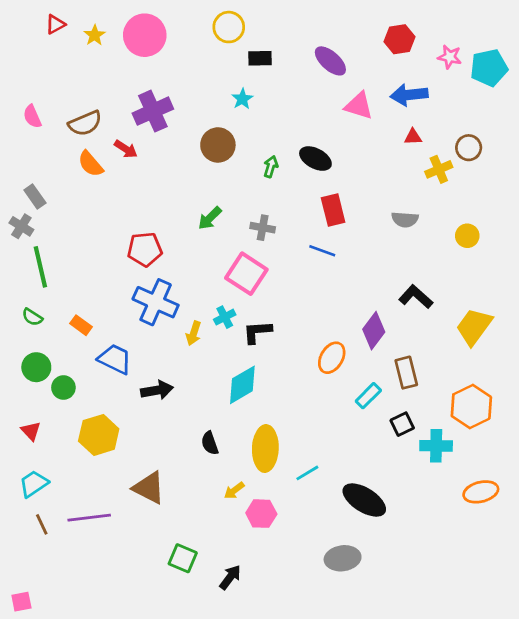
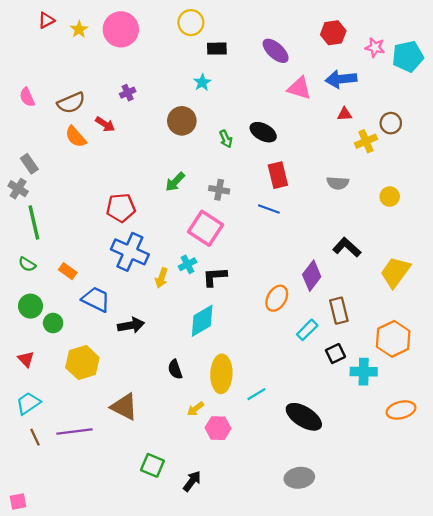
purple cross: (153, 111) -> (128, 93), size x0.5
green arrow: (271, 167) -> (226, 139), turned 138
gray ellipse: (343, 558) -> (299, 478), moved

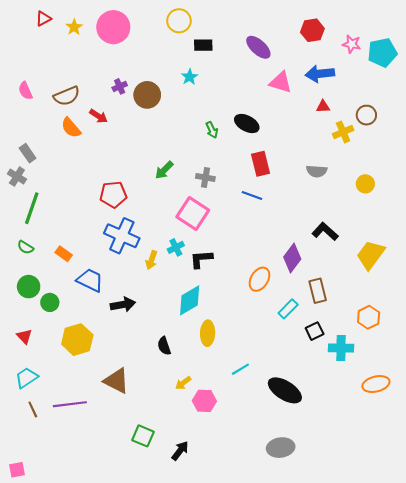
brown circle: (182, 121) -> (147, 95), moved
green line: (34, 223) -> (32, 208), turned 32
orange hexagon: (393, 339) -> (369, 317), size x0.7
yellow ellipse: (221, 374) -> (208, 333), moved, size x0.7

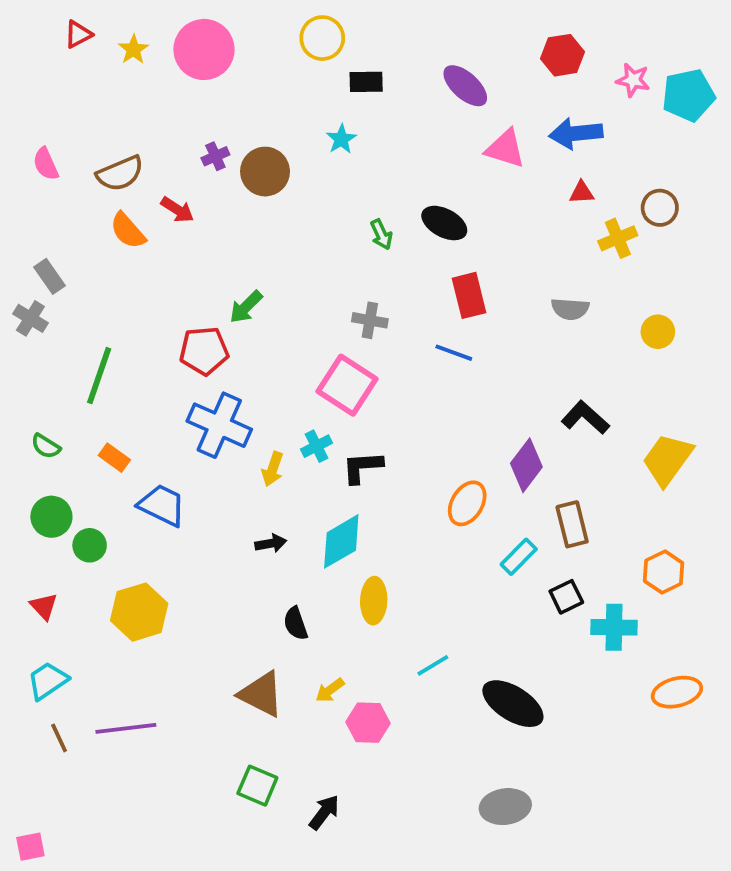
green arrow: (164, 170) -> (246, 307), moved
green line: (32, 208) -> (99, 376), moved
black arrow: (123, 305) -> (271, 543), moved, size x0.7
brown triangle: (116, 381) -> (261, 694), moved

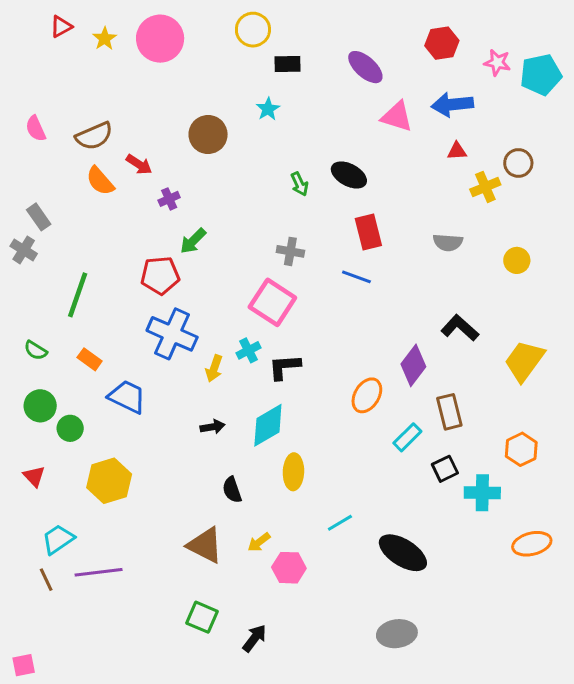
purple cross: (215, 156) -> (169, 199), moved
cyan trapezoid: (48, 681) -> (58, 539), moved

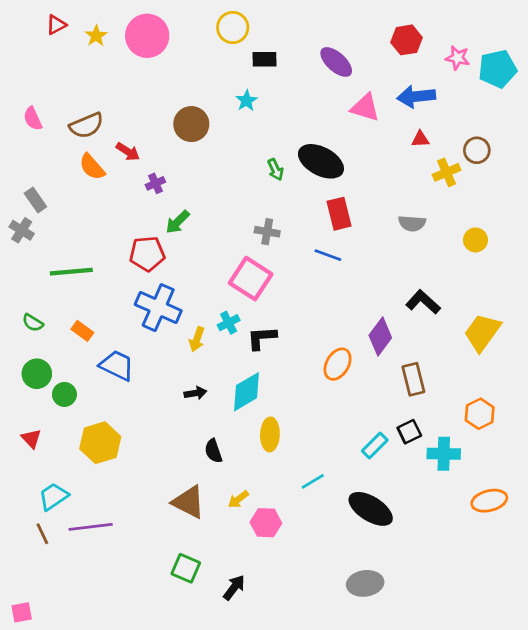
black ellipse: (349, 175) -> (321, 161), size x1.4
green line: (78, 295) -> (71, 272), turned 66
cyan rectangle: (407, 437) -> (375, 445), moved

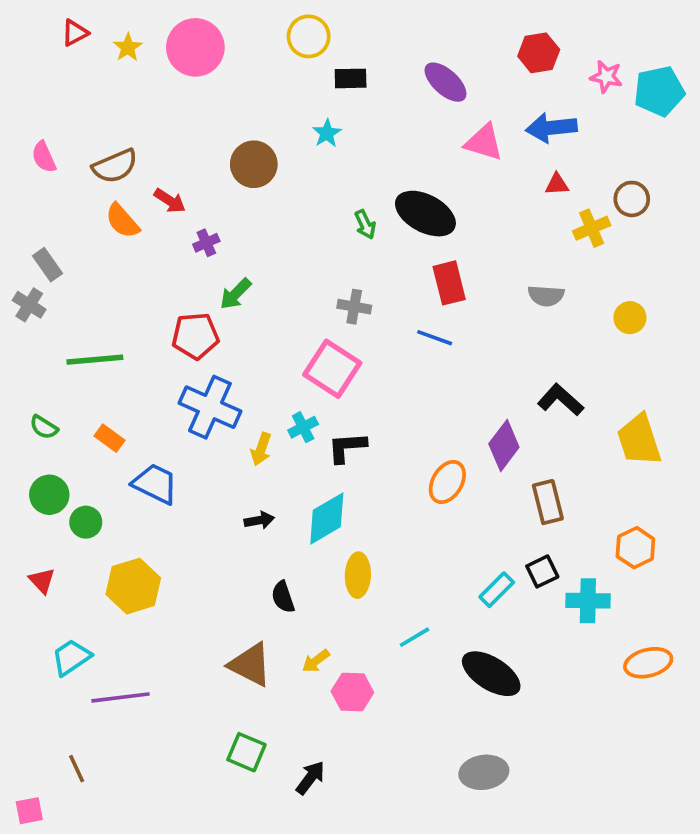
yellow trapezoid: (482, 332) -> (639, 440), turned -54
brown line: (42, 534) -> (77, 769), moved

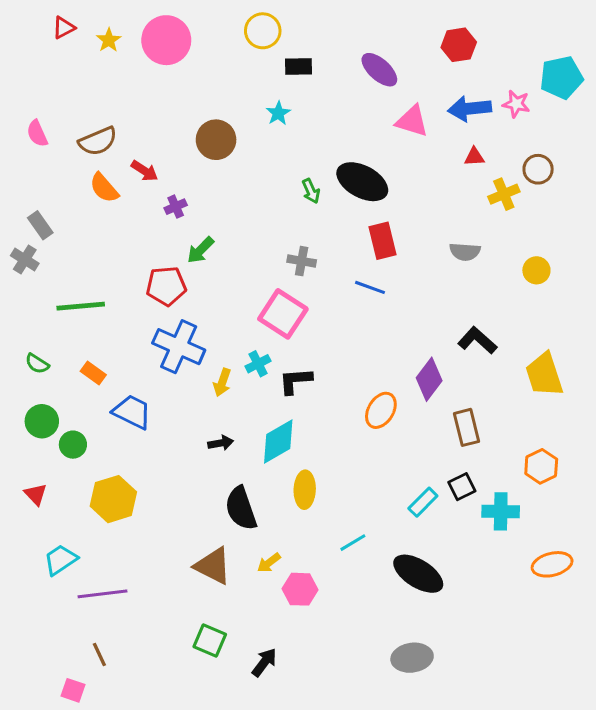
pink star: (606, 77) -> (516, 104), moved
black semicircle: (283, 597) -> (241, 508), size x1.6
brown line: (77, 769) -> (99, 655), moved
pink square: (29, 811) -> (73, 690), moved, turned 30

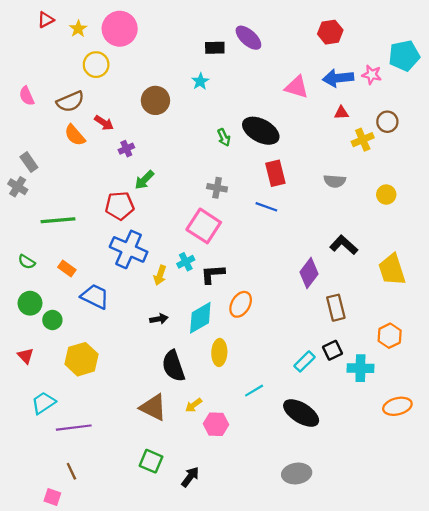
yellow circle: (263, 31) -> (96, 65), moved
purple ellipse: (379, 70) -> (248, 38), moved
orange ellipse: (381, 410) -> (241, 304), moved

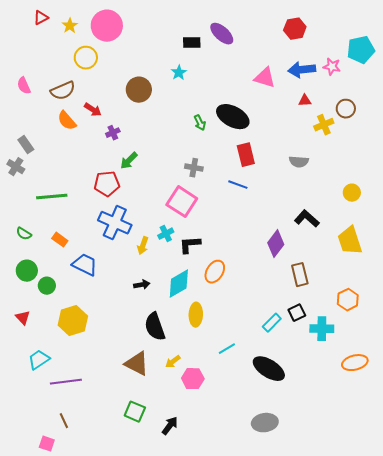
yellow circle: (386, 195) -> (352, 193), moved

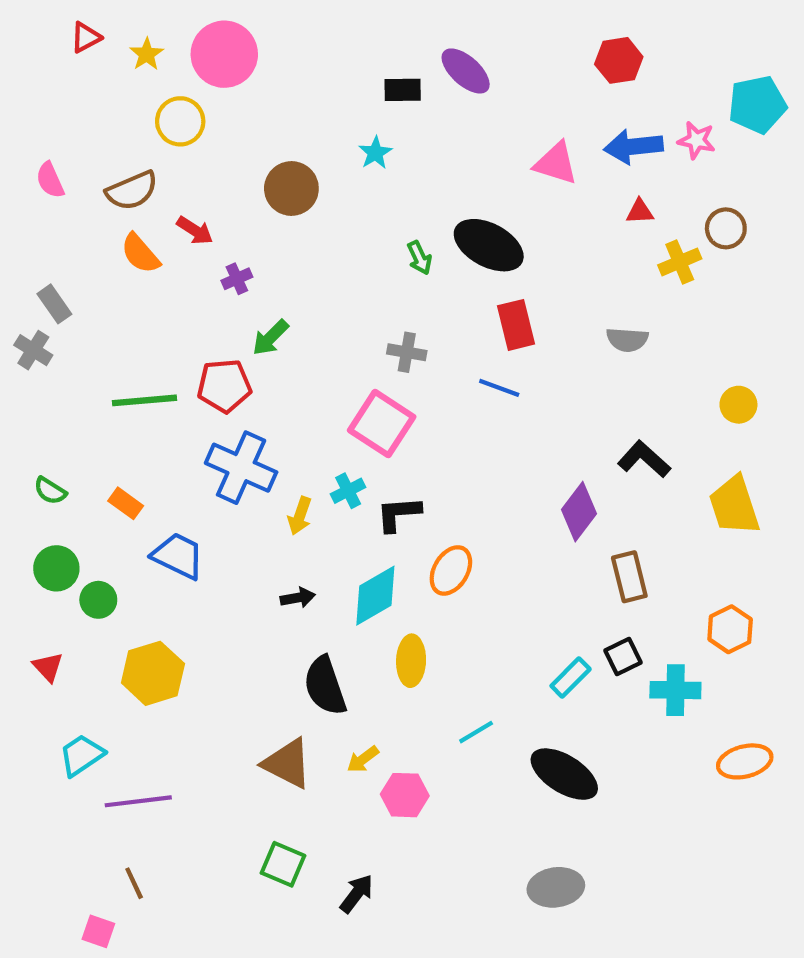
green line: (52, 197) -> (145, 400), moved

